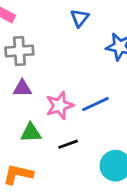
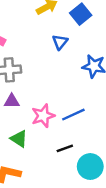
green triangle: (31, 133) -> (19, 139), turned 36
black line: (68, 144) -> (65, 148), moved

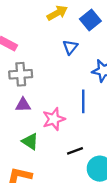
blue line: (73, 115) -> (83, 101), moved, turned -65

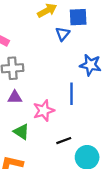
blue square: (90, 20) -> (78, 17), turned 36
blue triangle: (70, 47) -> (63, 34), moved

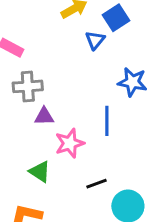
blue square: (78, 17) -> (116, 18), turned -30
purple triangle: (15, 97) -> (44, 116), moved

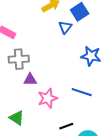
blue line: (107, 121) -> (82, 92), moved, turned -72
green triangle: (40, 172) -> (17, 118), moved

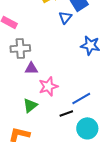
blue line: (82, 92) -> (81, 98), moved, turned -48
green triangle: (17, 118) -> (30, 105), moved, turned 49

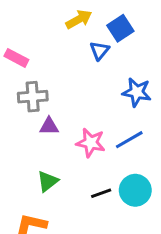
pink star: (48, 86) -> (91, 143), moved, turned 30
blue line: (81, 98) -> (129, 140), moved
cyan circle: (87, 128) -> (135, 190), moved

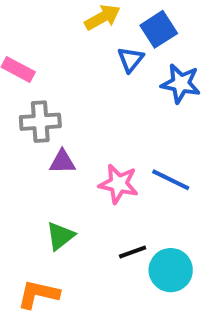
blue star: (137, 92) -> (181, 84), moved
blue line: (129, 140) -> (171, 180), turned 56
cyan circle: (135, 190) -> (171, 270), moved

